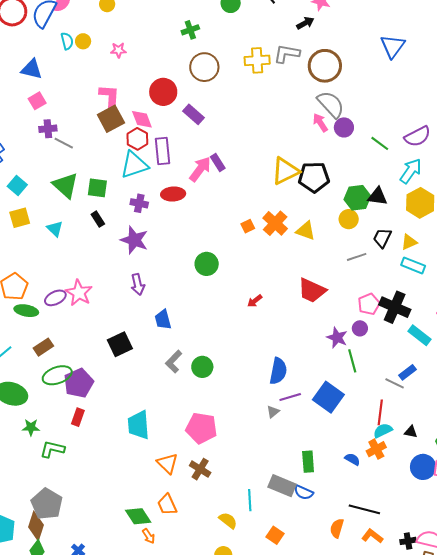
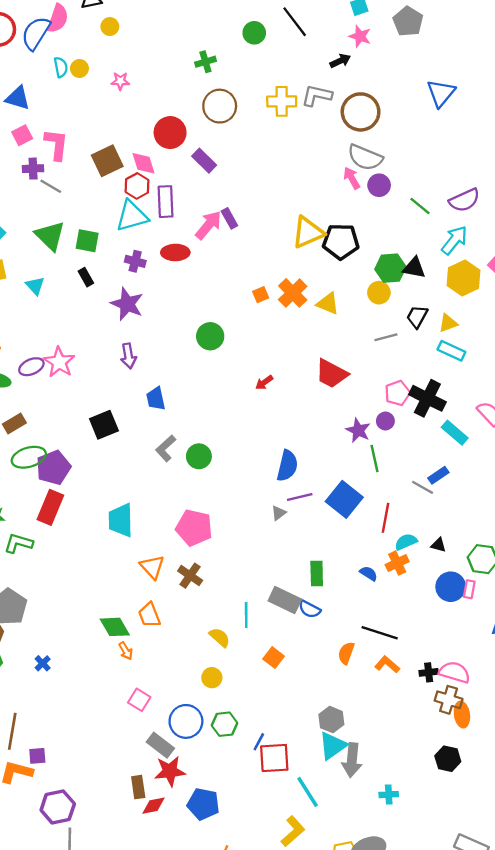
pink L-shape: (110, 98) -> (56, 145), moved
gray semicircle: (331, 104) -> (365, 157), turned 152
red line: (380, 412) -> (385, 518), moved
red rectangle: (78, 417) -> (50, 507), size x1.6

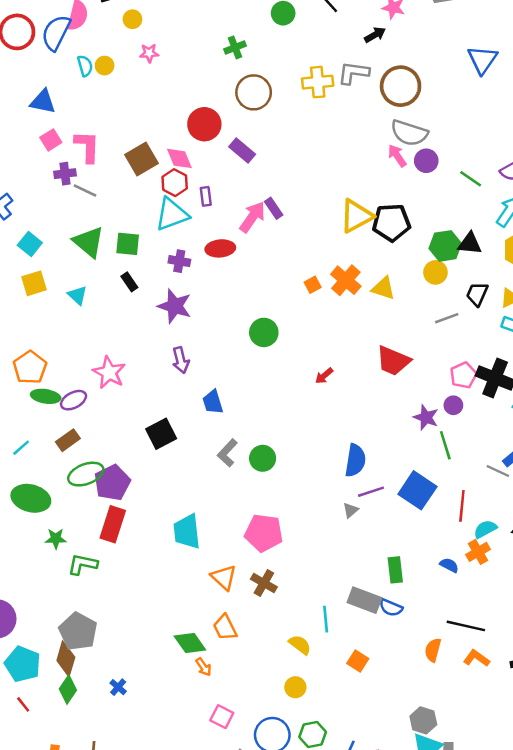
pink star: (120, 81) -> (149, 53), moved
purple rectangle: (166, 202) -> (206, 196), size x0.6
purple ellipse: (31, 367) -> (74, 400), moved

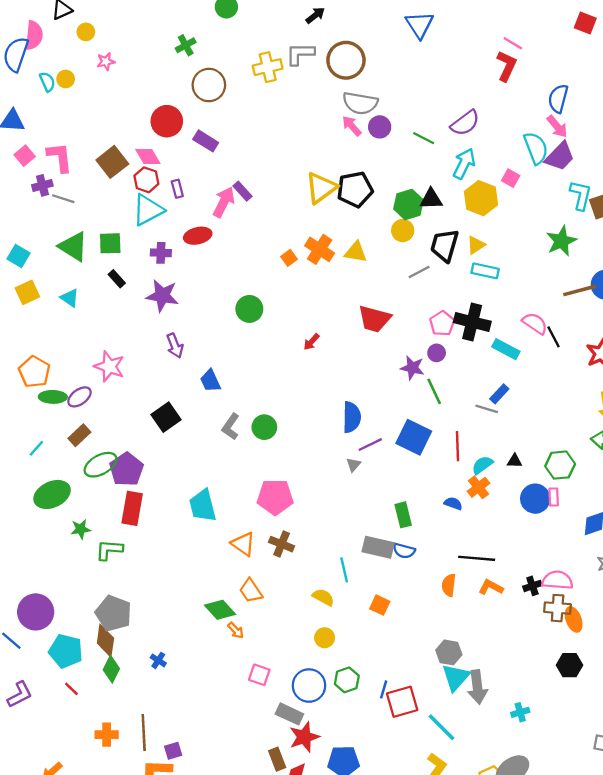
black trapezoid: (477, 294) -> (445, 245), size x1.4
green ellipse: (31, 498) -> (52, 494), turned -32

